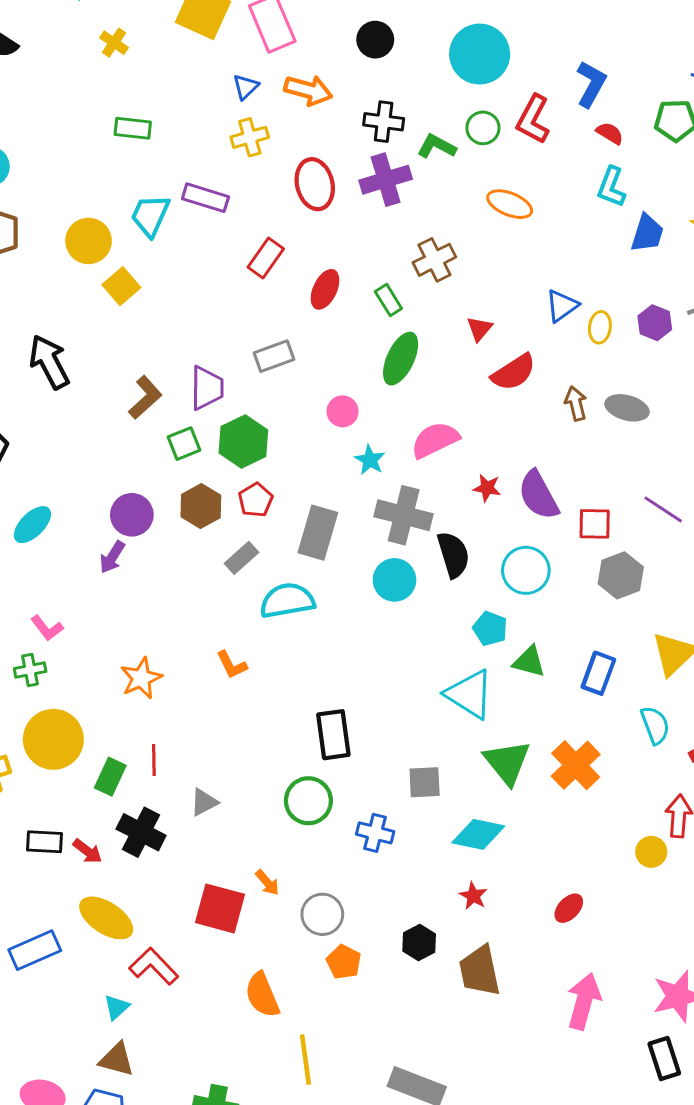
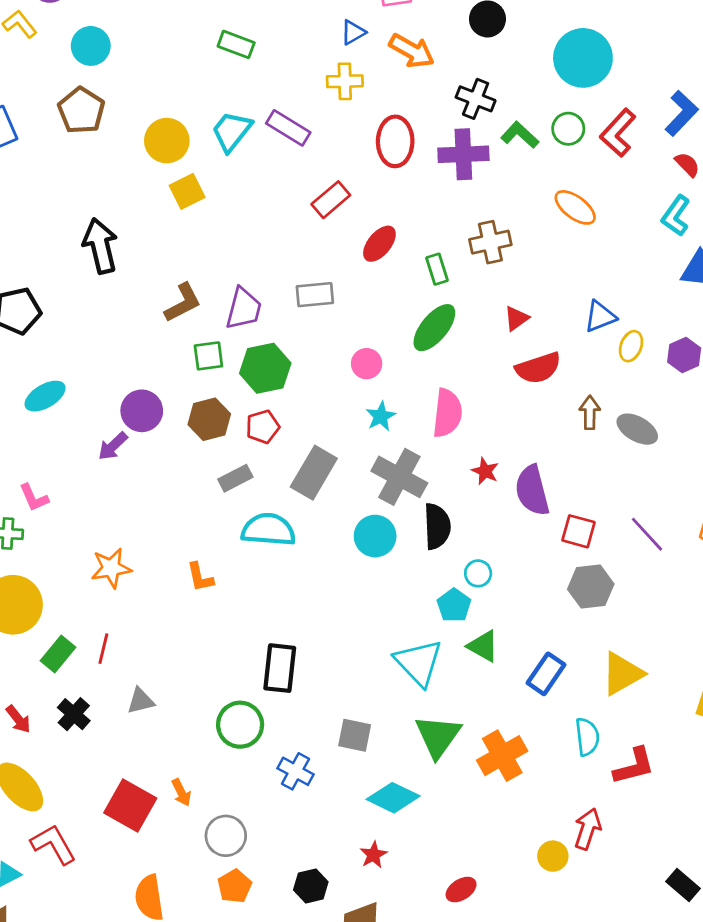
pink semicircle: (435, 440) -> (447, 413), turned 108
cyan circle: (526, 570) -> (478, 573), moved, size x0.6
black cross: (141, 832) -> (74, 714), size x0.7

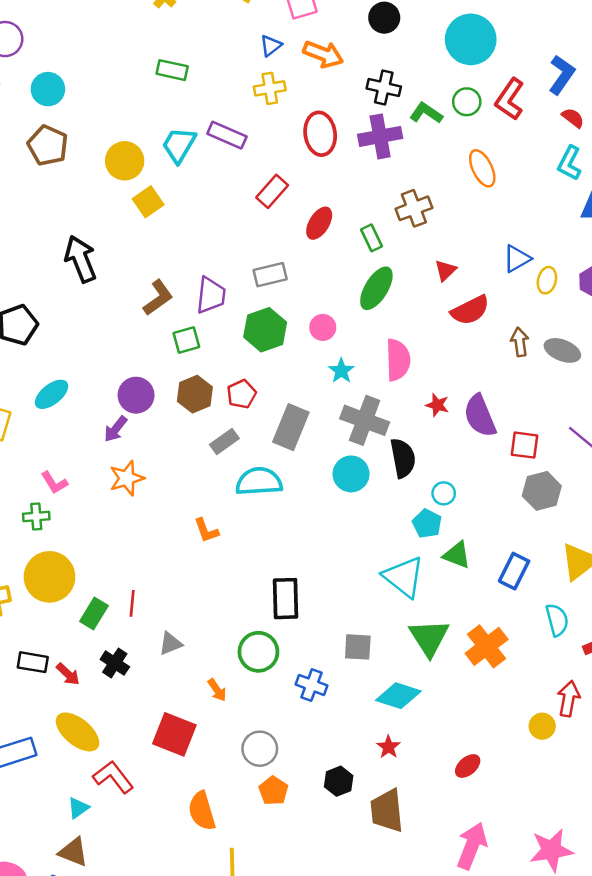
orange ellipse: (575, 207) -> (482, 168), turned 36
green hexagon: (265, 368) -> (265, 330), moved
orange star: (111, 568) -> (127, 478), moved
orange arrow: (181, 792) -> (217, 690), moved

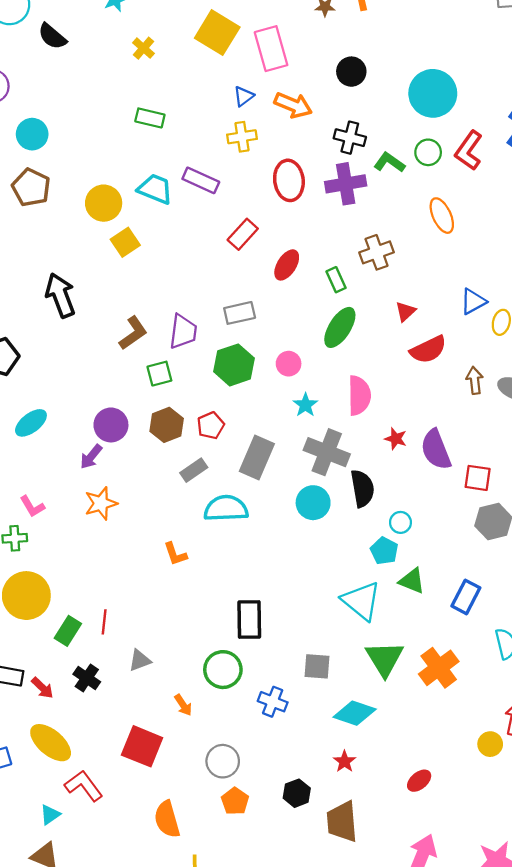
cyan trapezoid: (179, 145) -> (155, 189), turned 81

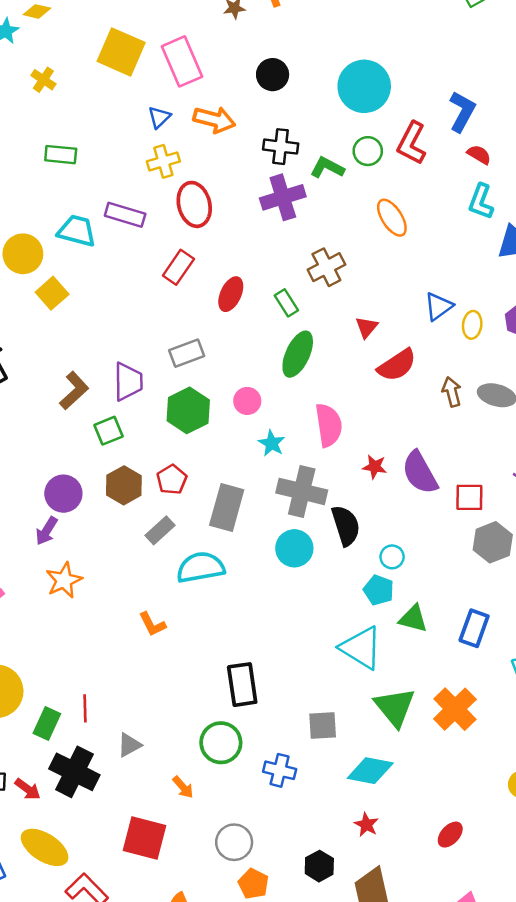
red ellipse: (289, 180) -> (194, 204), moved
black cross: (87, 678) -> (74, 772), size x1.6

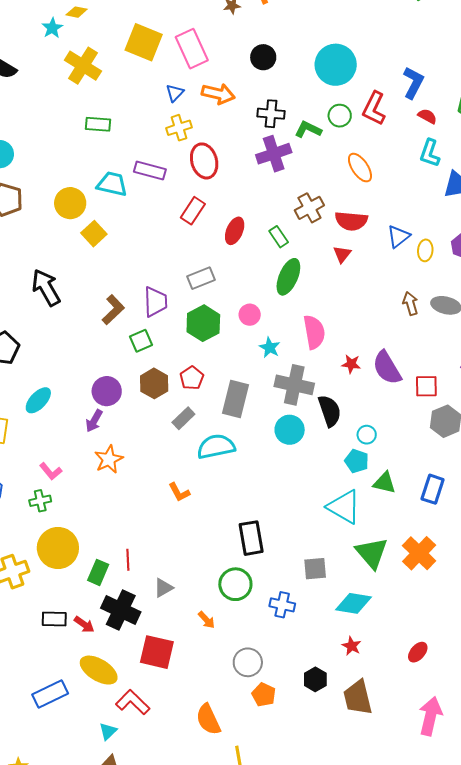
yellow cross: (43, 80) -> (83, 66), size x1.8
red semicircle: (397, 365) -> (351, 221), moved, turned 40
red square: (144, 838) -> (157, 652), moved

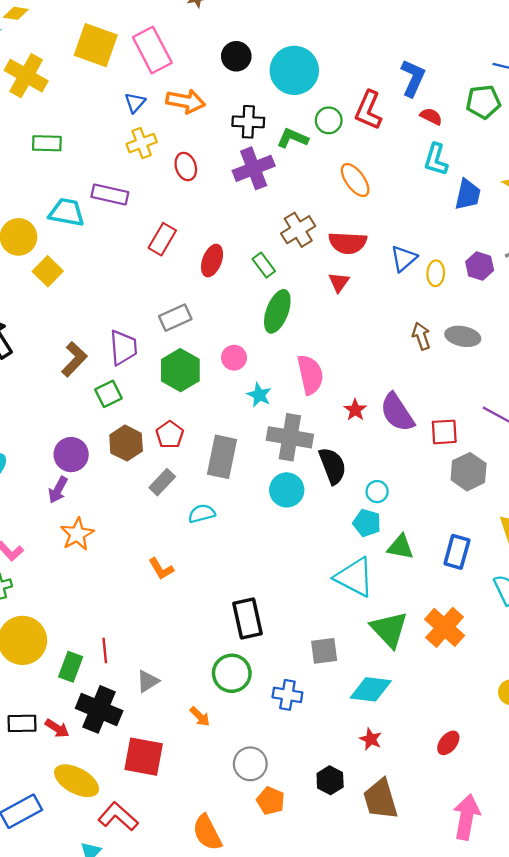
cyan circle: (336, 65) -> (294, 70), moved
red ellipse: (204, 161) -> (186, 167), moved, size x0.7
red star: (351, 364) -> (355, 410), turned 30
cyan semicircle: (216, 447) -> (202, 514), size x0.6

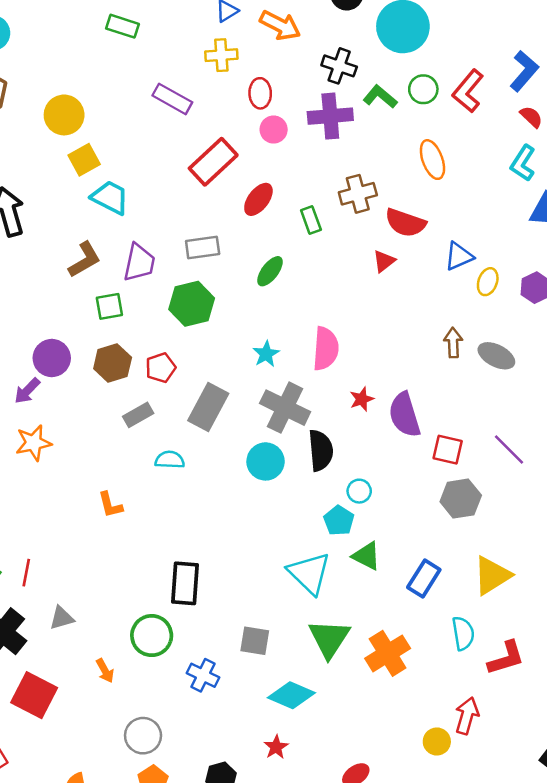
cyan trapezoid: (67, 212) -> (110, 198), moved
red rectangle: (162, 239) -> (213, 162), size x1.4
green ellipse: (277, 311) -> (270, 271), moved, size x0.7
pink circle: (234, 358) -> (274, 130), moved

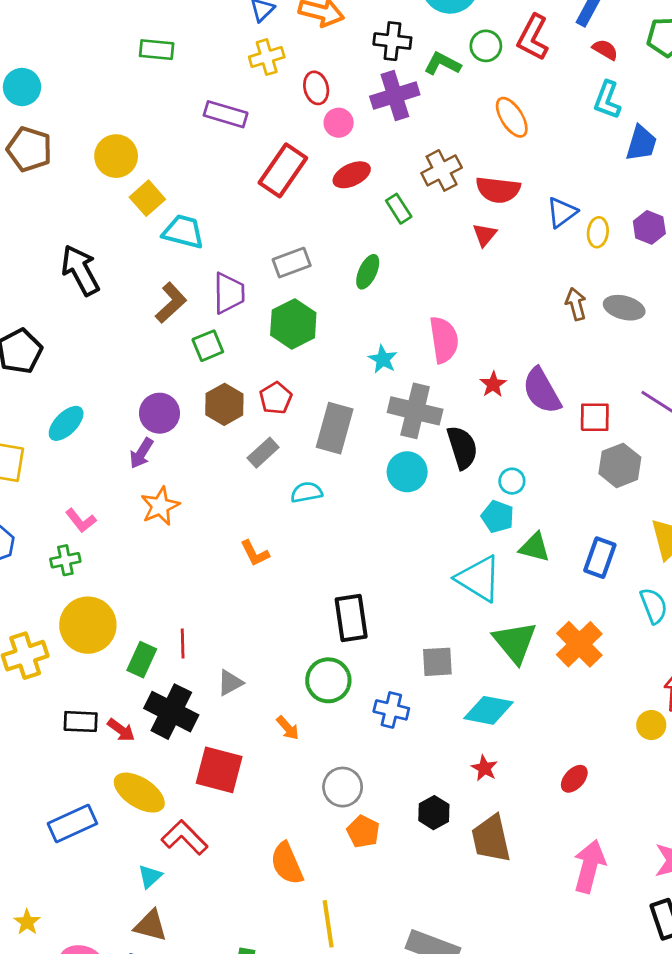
red ellipse: (258, 199) -> (352, 175), moved, turned 40

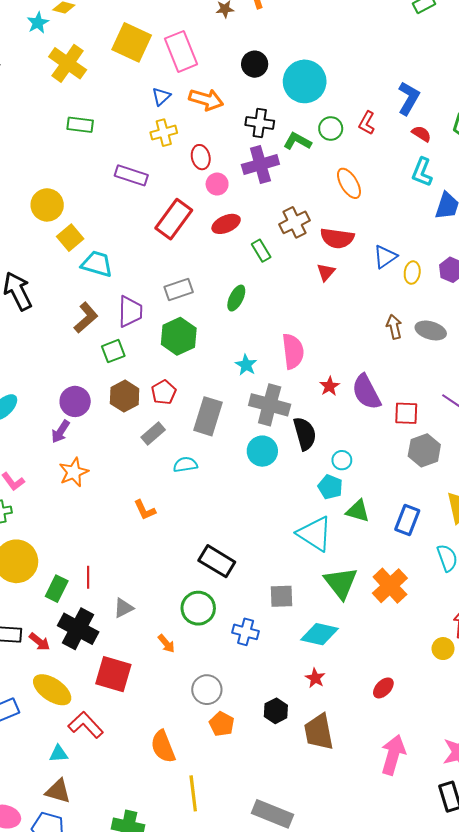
red L-shape: (533, 37) -> (367, 123), size x0.7
black rectangle: (351, 618) -> (217, 561), turned -52
cyan triangle: (150, 876) -> (59, 754), turned 36

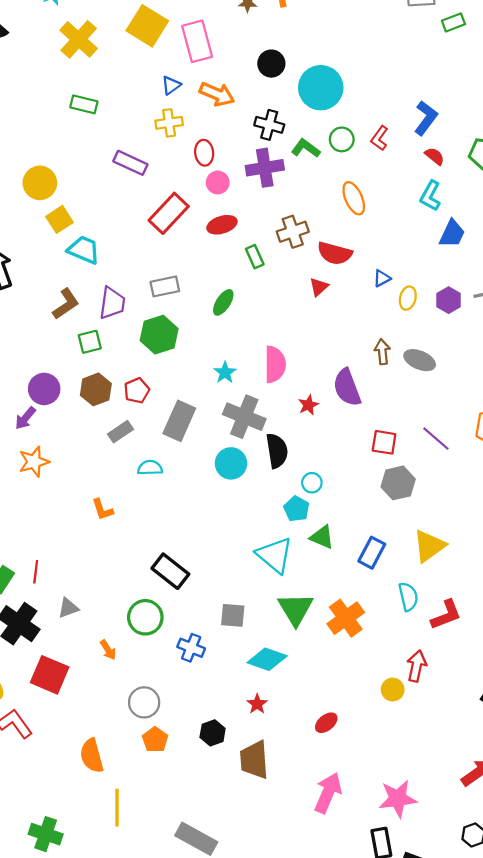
blue triangle: (385, 257) -> (382, 278), size x0.7
purple semicircle: (366, 392) -> (347, 388), moved

